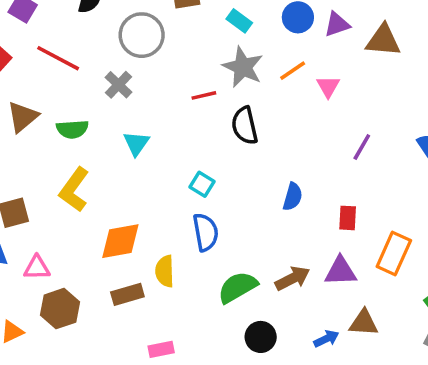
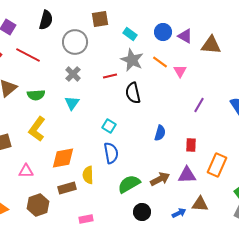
purple triangle: (337, 24) -> (185, 36), turned 49
orange line: (293, 71) -> (160, 62), turned 70
gray cross: (119, 85) -> (73, 74), moved
pink triangle: (37, 268) -> (26, 171), moved
brown hexagon: (60, 309) -> (38, 205), moved

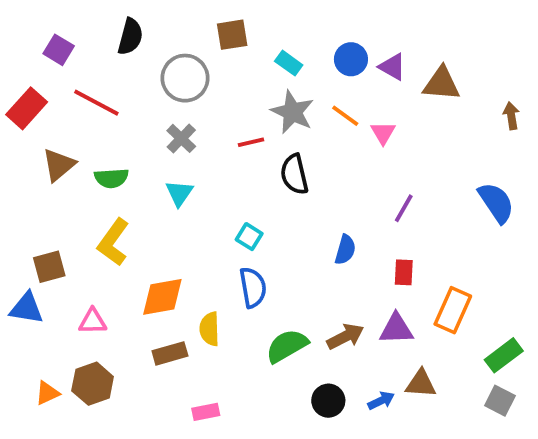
purple line: (199, 105) -> (404, 208), moved
brown hexagon: (38, 205) -> (93, 384), moved
black circle: (142, 212) -> (328, 401), moved

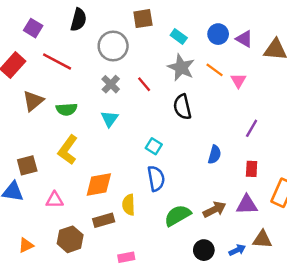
red line: (251, 142) -> (144, 84), moved, turned 63
brown hexagon: (93, 384) -> (70, 239), moved

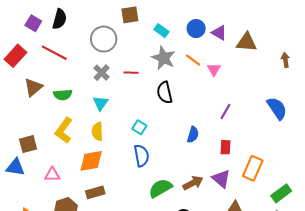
black semicircle: (78, 20) -> (60, 19), moved
red line: (144, 84) -> (131, 73), turned -48
yellow semicircle: (129, 205) -> (97, 131), moved
purple triangle: (247, 205) -> (221, 179), turned 42

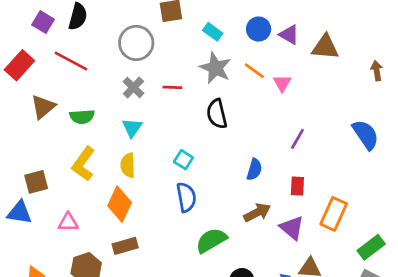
orange diamond: (91, 161) -> (120, 204), turned -55
brown arrow: (193, 183) -> (257, 213), moved

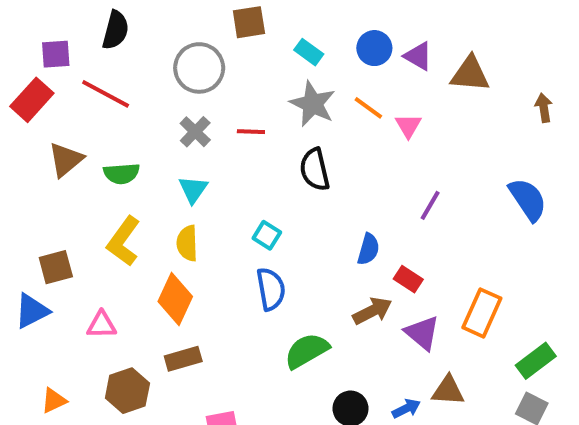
purple square: (43, 22) -> (56, 54), moved, turned -35
red rectangle: (297, 186) -> (408, 279), moved, turned -60
blue triangle: (19, 213) -> (32, 311), turned -36

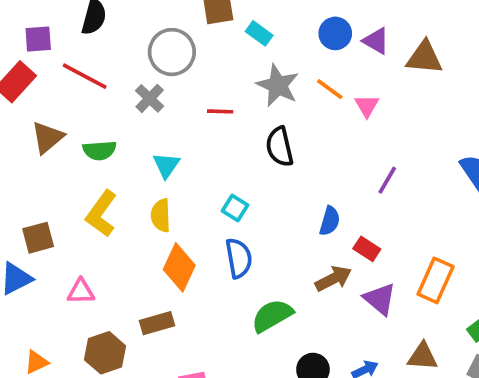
cyan rectangle: (309, 52) -> (259, 33), moved
gray cross: (195, 132) -> (150, 98), moved
orange diamond: (175, 299) -> (179, 267), moved
brown triangle: (448, 391) -> (423, 357), moved

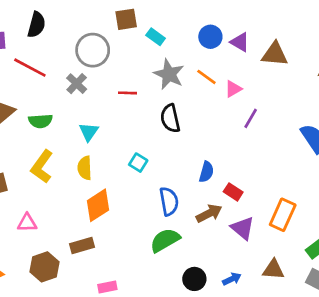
pink triangle: (367, 106) -> (233, 89), turned 30
purple line: (387, 180) -> (251, 118), moved
blue semicircle: (239, 258) -> (169, 201), moved
orange diamond: (179, 267) -> (98, 205), turned 32

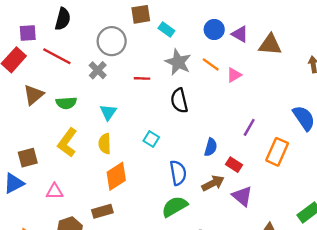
purple line: (251, 118) -> (249, 127), moved
orange rectangle: (283, 215) -> (277, 152), moved

